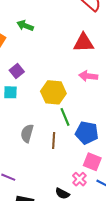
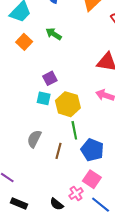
purple square: (17, 71) -> (50, 78), moved
cyan square: (10, 92) -> (44, 98), moved

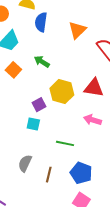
yellow hexagon: (68, 104) -> (62, 92), moved
green line: (74, 130) -> (65, 143), moved, turned -66

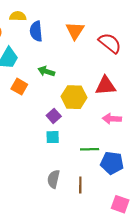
blue pentagon: (81, 173) -> (112, 163), moved

